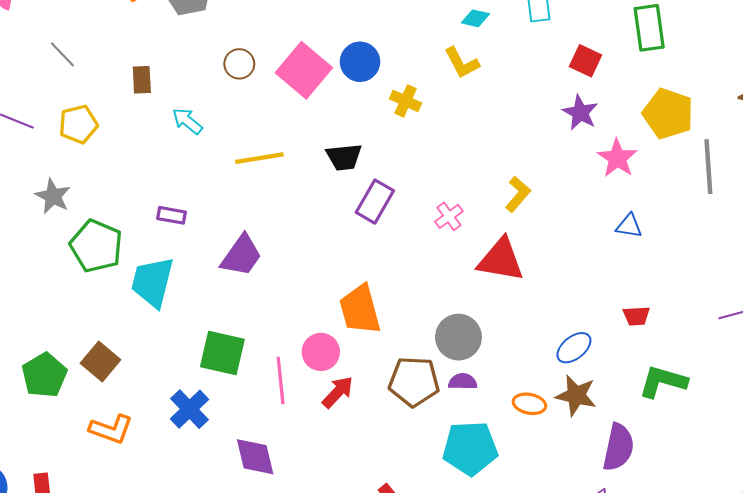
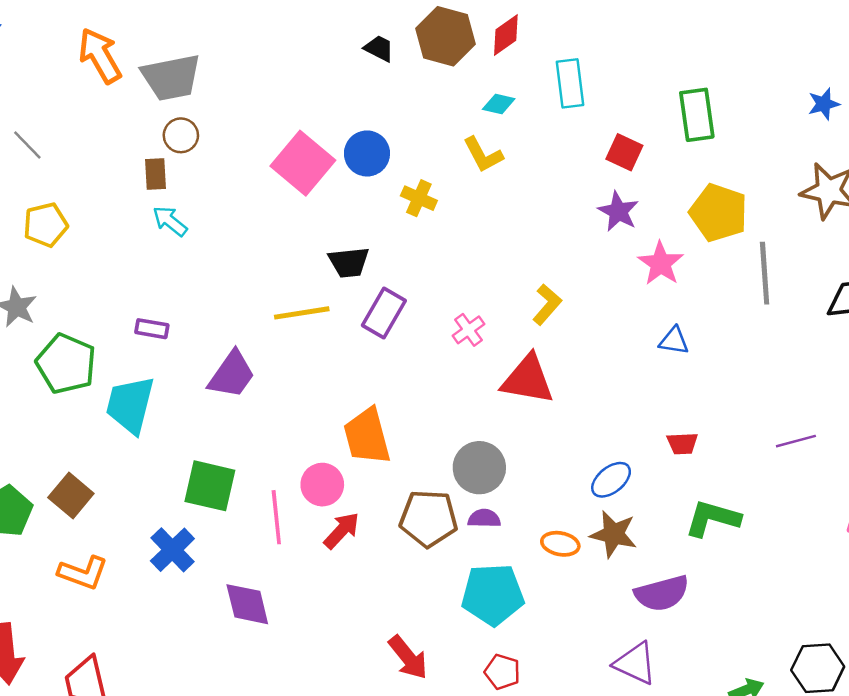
brown circle: (239, 64) -> (181, 135), moved
brown rectangle: (142, 80) -> (155, 174), moved
yellow line: (259, 158) -> (302, 313), moved
purple semicircle: (618, 447) -> (662, 593), turned 63

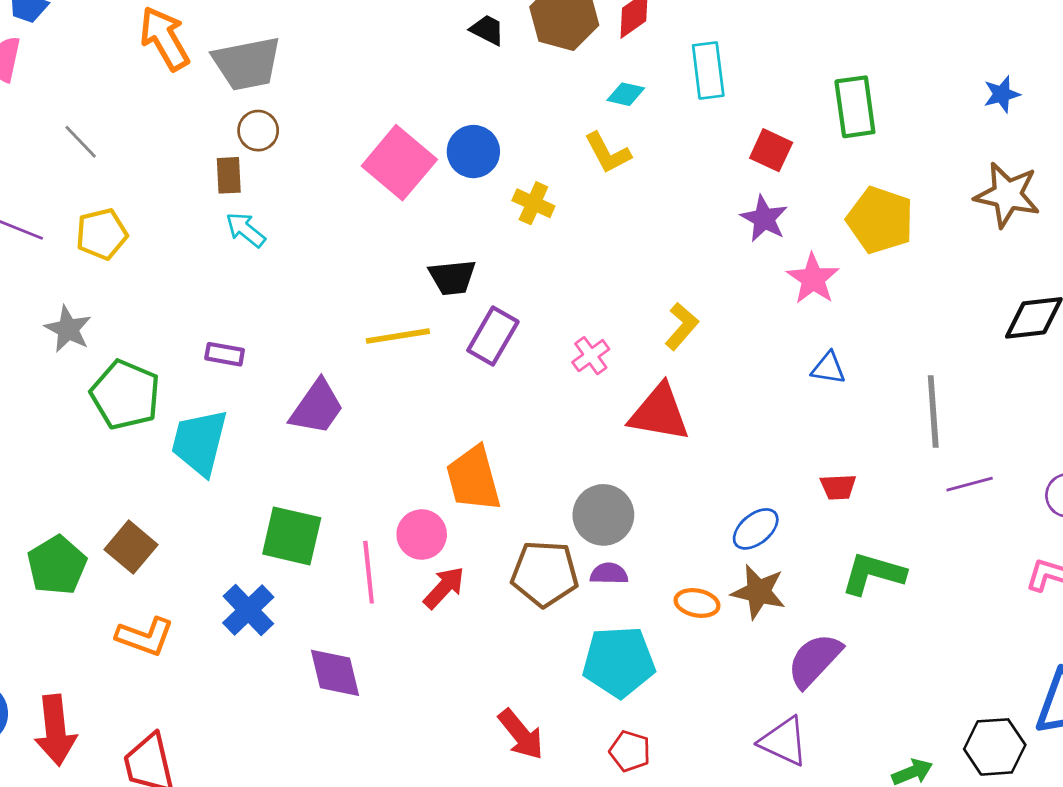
gray line: (765, 273) -> (933, 412), moved
purple semicircle: (662, 593) -> (814, 660), turned 148

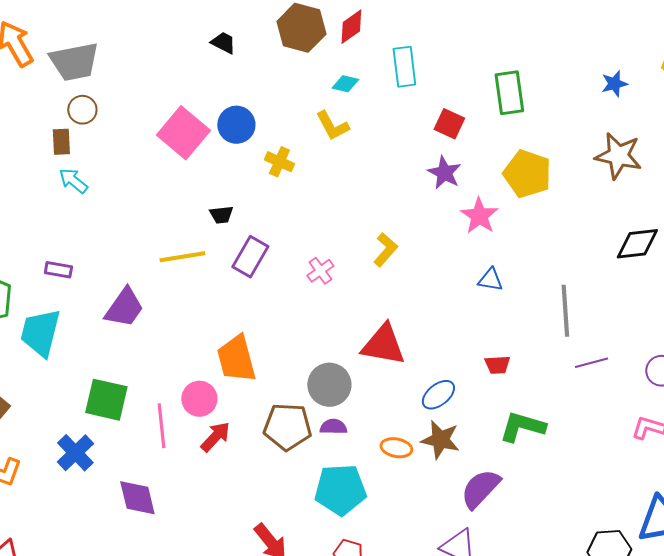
black trapezoid: (487, 30) -> (223, 43), moved
black trapezoid: (452, 277) -> (221, 215), size x0.7
red triangle: (659, 413) -> (383, 345), moved

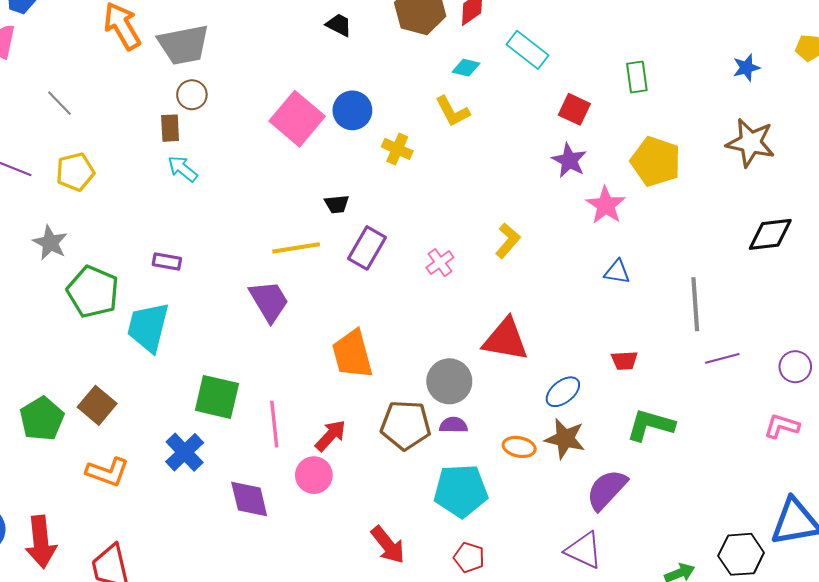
cyan rectangle: (404, 67) -> (527, 50), turned -45
green rectangle: (509, 93) -> (637, 77), size x0.7
purple trapezoid: (124, 308) -> (269, 301), moved, turned -66
pink circle: (199, 399) -> (314, 475), moved

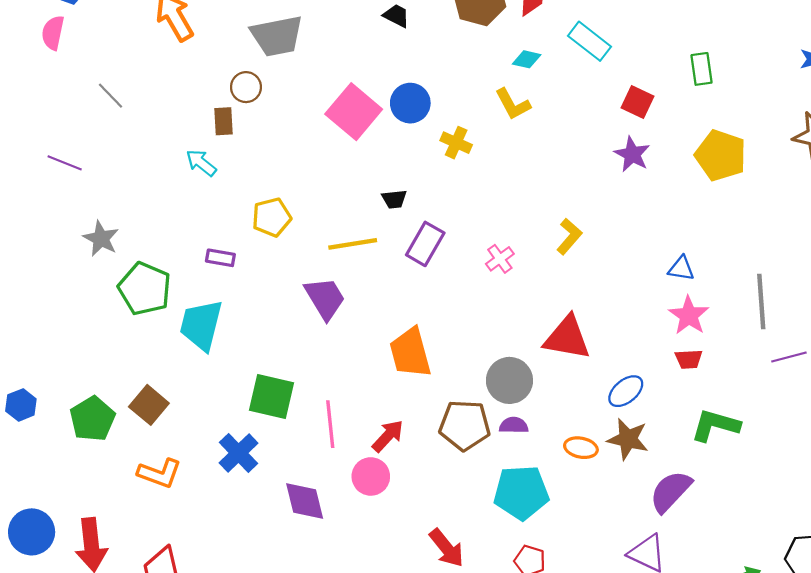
gray trapezoid: (184, 45) -> (277, 36), moved
cyan arrow: (183, 169) -> (201, 163), moved
yellow pentagon: (75, 172) -> (272, 217), moved
pink star: (606, 205) -> (689, 315), moved

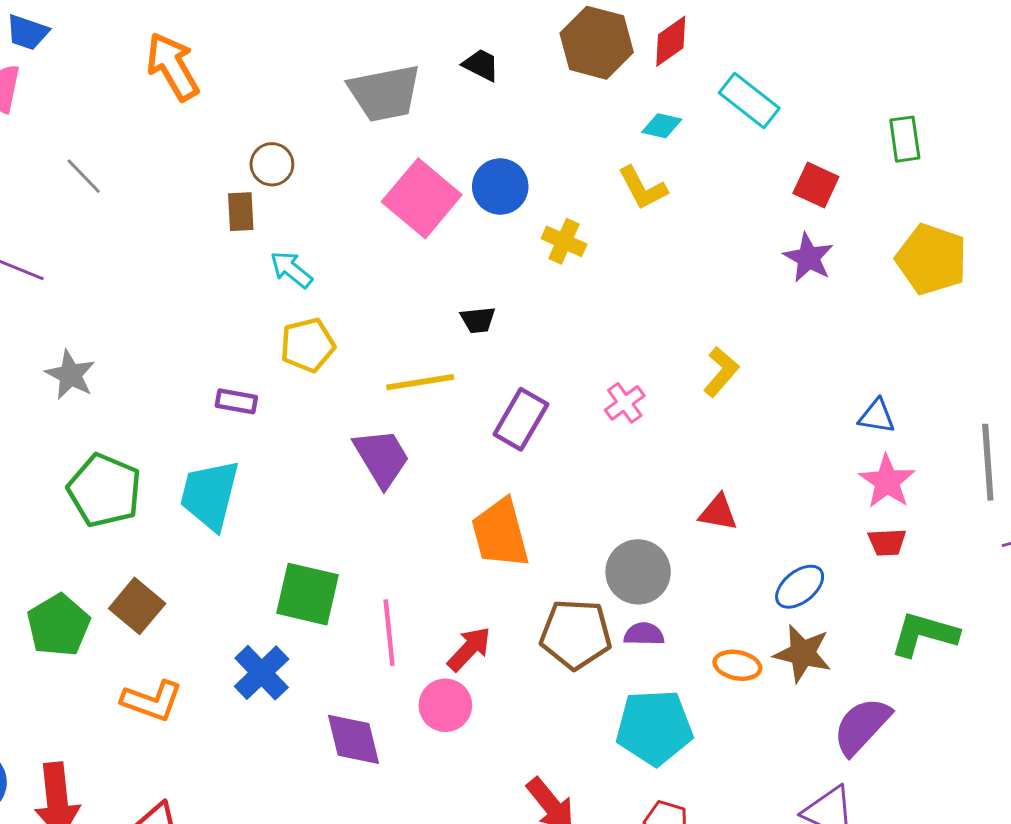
gray trapezoid: (277, 36) -> (385, 93), moved
cyan arrow: (201, 163) -> (291, 270), moved
purple rectangle: (425, 244) -> (521, 419), moved
green pentagon: (145, 289) -> (104, 490), moved
red triangle: (567, 338) -> (718, 513), size x0.6

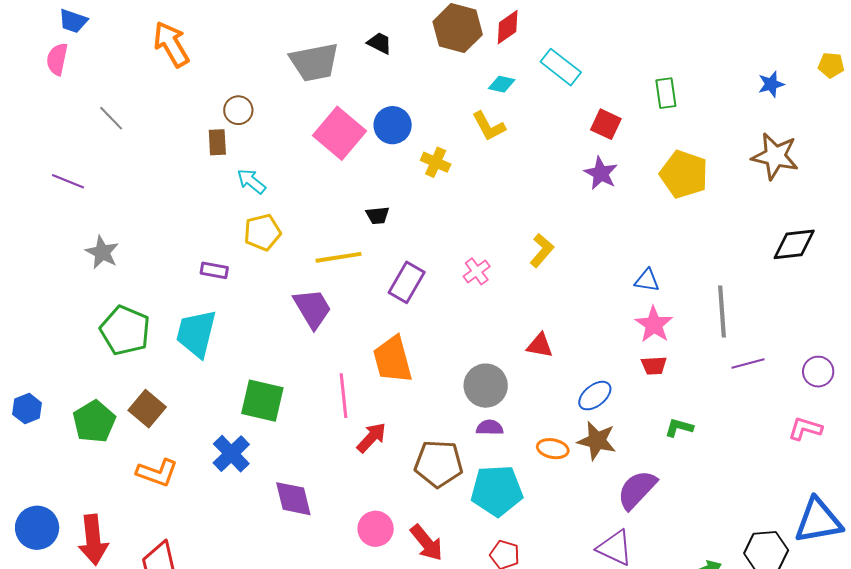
pink line: (389, 633) -> (343, 396), moved
brown pentagon: (576, 634) -> (439, 464), moved
green L-shape: (924, 634) -> (679, 428), size x0.6
pink circle: (445, 705) -> (376, 529), moved

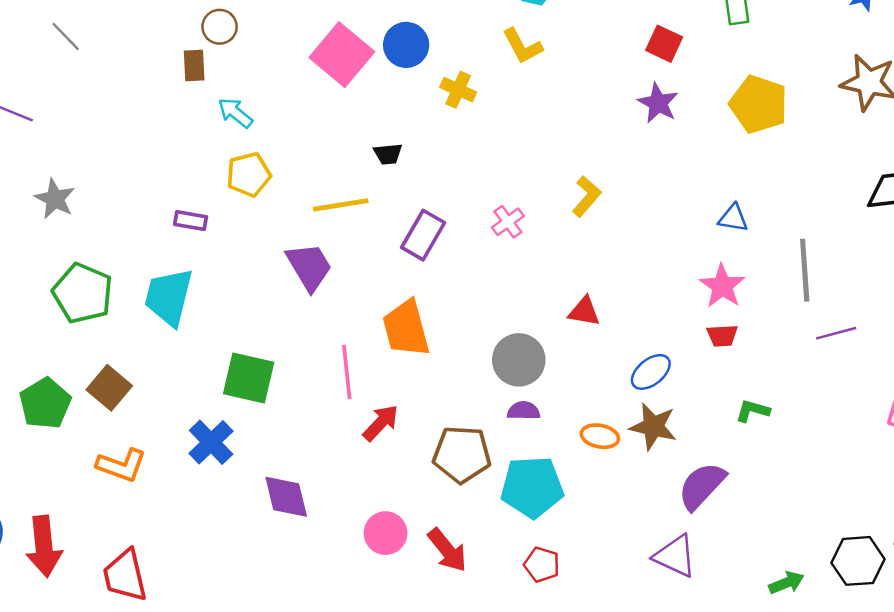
blue triangle: (647, 280) -> (733, 218), moved

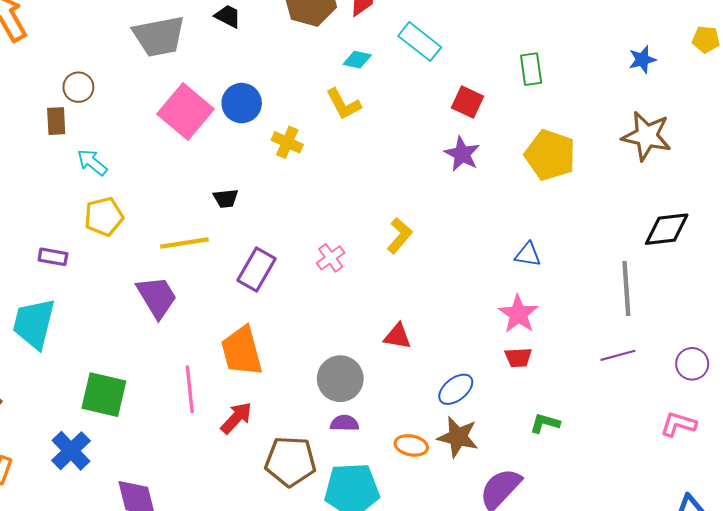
gray line: (805, 270) -> (626, 289), moved
red arrow: (381, 423) -> (236, 418), moved

